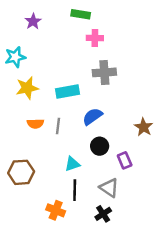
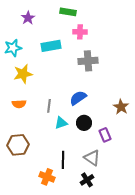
cyan rectangle: (68, 91) -> (51, 46), moved
orange semicircle: (35, 124) -> (19, 104), moved
cyan triangle: (72, 164) -> (61, 123), moved

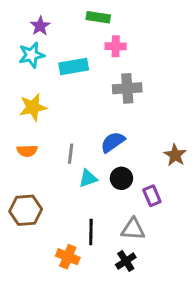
cyan star: (13, 48) -> (31, 55), moved
gray triangle: (92, 158) -> (133, 229), turned -30

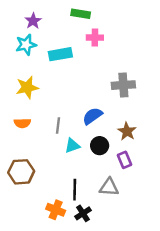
gray cross: (127, 88) -> (123, 85), moved
brown star: (175, 155) -> (127, 131), moved
black cross: (126, 261) -> (83, 213), moved

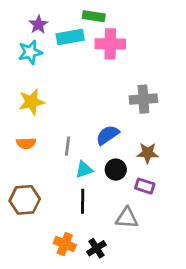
pink cross: (95, 38) -> (110, 44), size x1.5
cyan rectangle: (60, 54) -> (70, 37), moved
brown star: (127, 131) -> (148, 153), turned -30
purple rectangle: (125, 160) -> (145, 186), turned -49
black line: (75, 190) -> (83, 201), moved

